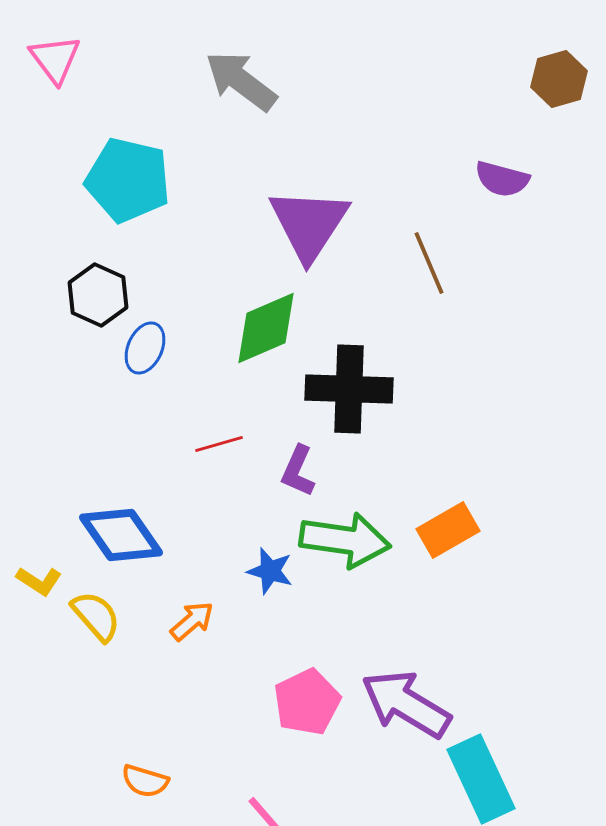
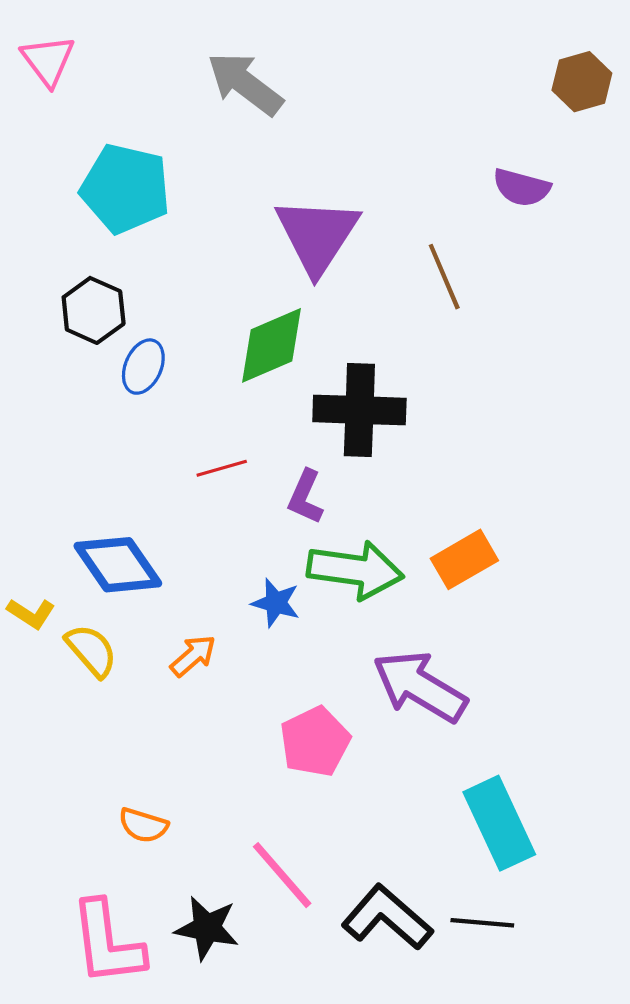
purple arrow: (406, 704) -> (420, 687), moved

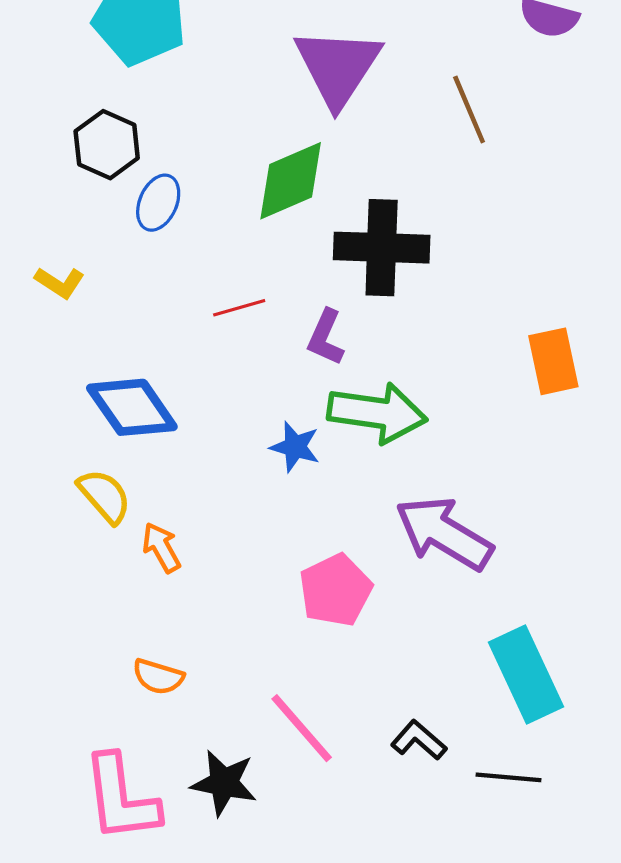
orange rectangle: (464, 559) -> (553, 361), moved, turned -72
yellow L-shape: (31, 613) -> (60, 283), moved
orange arrow: (193, 656) -> (161, 547), moved, turned -78
black L-shape: (387, 917) -> (419, 740), moved, size x0.6

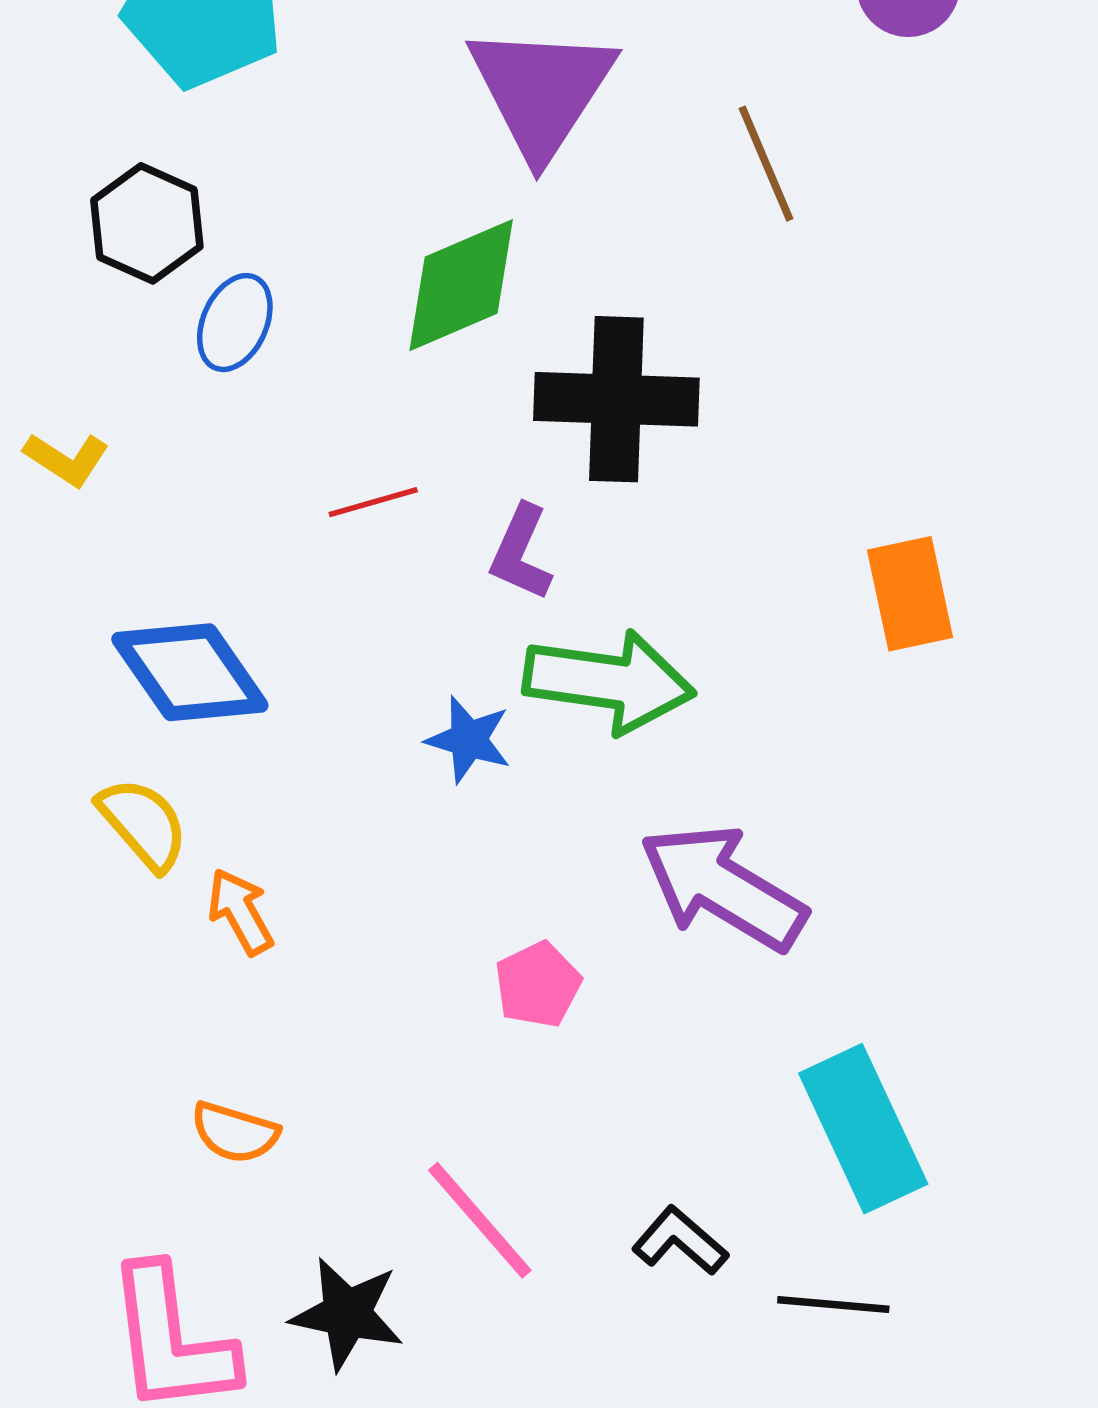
pink pentagon: (336, 590) -> (538, 985), size x0.7

